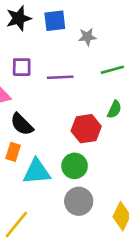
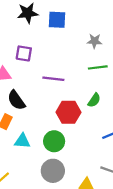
gray star: (87, 37) -> (94, 41), moved
purple line: (60, 77) -> (53, 79), moved
cyan triangle: (37, 172) -> (22, 141), size x0.7

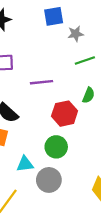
blue square: (57, 20) -> (54, 16), moved
cyan triangle: (22, 141) -> (25, 164), moved
gray circle: (53, 171) -> (49, 180), moved

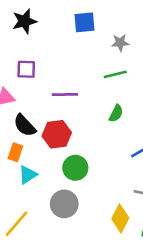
gray star: (76, 34) -> (120, 43), moved
red hexagon: (65, 114) -> (57, 134), moved
cyan triangle: (25, 164) -> (28, 175), moved, turned -30

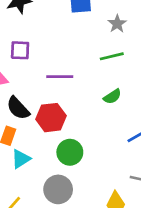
gray star: (120, 43) -> (117, 24), turned -30
green semicircle: (116, 113) -> (112, 97), turned 30

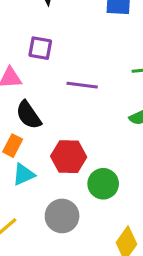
red hexagon: (51, 118) -> (69, 157), moved
green circle: (70, 152) -> (103, 184), moved

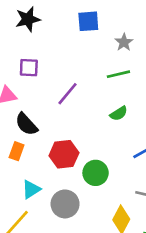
purple line: (82, 85) -> (67, 94), turned -50
cyan triangle: (24, 174) -> (31, 189), moved

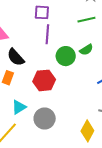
purple square: (29, 68) -> (42, 12), moved
purple line: (67, 94) -> (47, 34), turned -36
green circle: (96, 173) -> (66, 56), moved

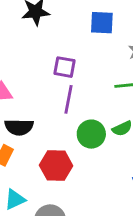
black semicircle: (16, 57) -> (19, 127), turned -54

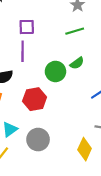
purple line: (68, 99) -> (23, 51), moved

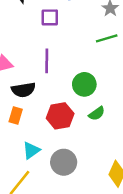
purple square: (27, 27) -> (50, 17), moved
green semicircle: (77, 63) -> (97, 114), moved

